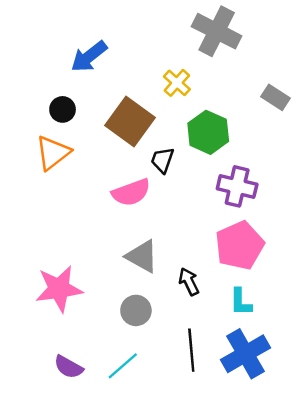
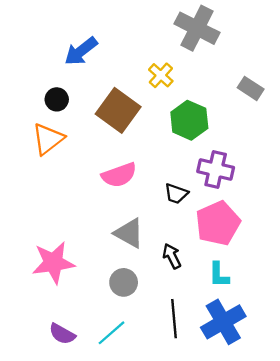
black trapezoid: (162, 160) -> (176, 194), moved, turned -90

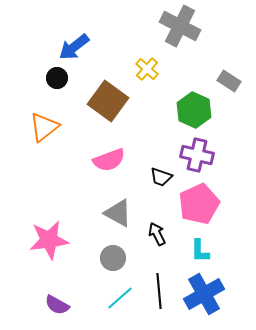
black circle: (57, 99) -> (57, 78), moved
green hexagon: (189, 120) -> (194, 110), moved
cyan line: (112, 333) -> (120, 298), moved

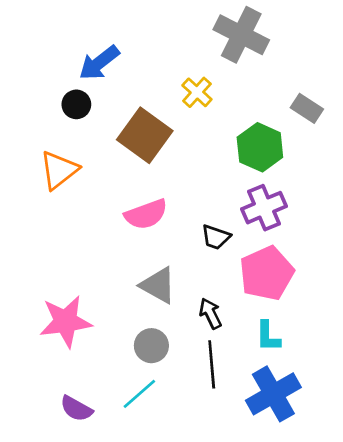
purple cross: (197, 155) -> (264, 208), turned -36
black line: (159, 291) -> (212, 364), moved
cyan line: (120, 298) -> (139, 394), moved

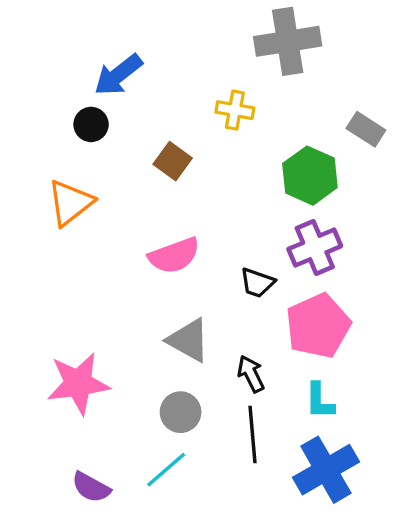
gray cross: (241, 35) -> (288, 41), turned -36
yellow cross: (197, 92) -> (235, 110), turned -32
brown square: (145, 135) -> (173, 161), size x0.6

